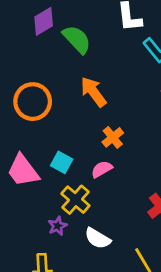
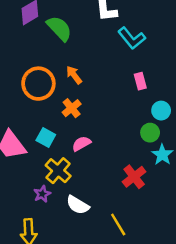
orange arrow: (93, 92) -> (74, 75), size x0.7
orange circle: (33, 102) -> (38, 84), moved
orange cross: (113, 137) -> (72, 108), moved

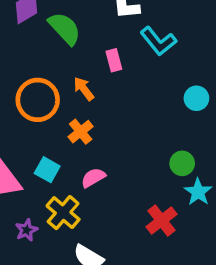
pink rectangle: (140, 81) -> (114, 60), moved
cyan circle: (161, 111) -> (196, 98), moved
purple star: (42, 194) -> (27, 230), moved

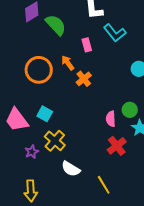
orange cross: (81, 132) -> (84, 79), moved
pink semicircle: (93, 178) -> (111, 119), moved, turned -63

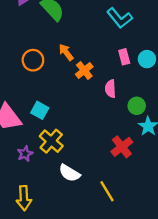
pink rectangle: (87, 45) -> (124, 57), moved
orange circle: (39, 70) -> (33, 60), size x0.7
pink semicircle: (111, 119) -> (110, 89), moved

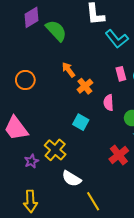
orange circle: (33, 60) -> (25, 80), moved
cyan square: (40, 110) -> (81, 122), moved
yellow line: (107, 191) -> (93, 201), moved

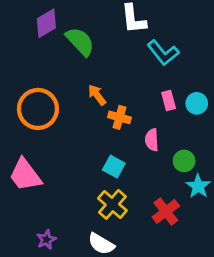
orange circle: (25, 80) -> (38, 109), size x1.5
orange cross: (85, 86) -> (119, 117), turned -35
yellow cross: (55, 150) -> (112, 204), moved
purple star: (31, 161) -> (46, 240), moved

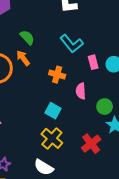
green semicircle: (80, 41) -> (27, 37), moved, size x0.7
cyan L-shape: (163, 53) -> (72, 44), moved
orange arrow: (97, 95) -> (23, 58), moved

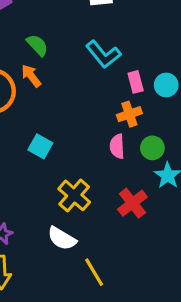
orange cross: (57, 75) -> (129, 114), moved, turned -35
pink semicircle: (81, 91) -> (117, 146), moved
cyan square: (53, 111) -> (40, 146), moved

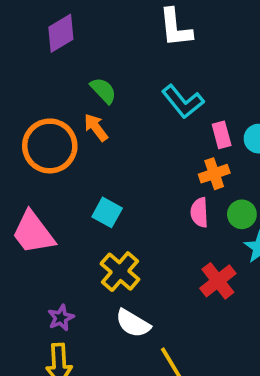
yellow cross: (74, 195) -> (120, 272), moved

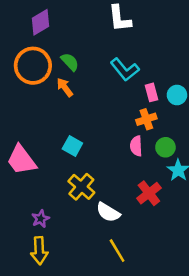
orange circle: (50, 146) -> (33, 66), moved
white semicircle: (133, 323) -> (108, 212), moved

